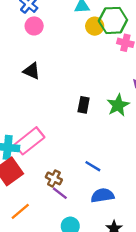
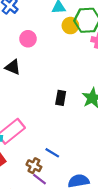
pink circle: (34, 26) -> (28, 39), moved
blue line: (93, 166) -> (52, 153), moved

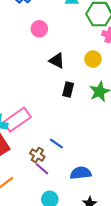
yellow circle: (70, 26) -> (93, 59), moved
black triangle: (13, 67) -> (57, 61), moved

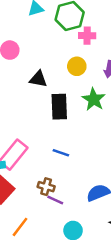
black rectangle: (68, 89) -> (59, 107), size x1.5
blue line: (56, 143) -> (61, 153), moved

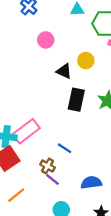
yellow circle: (77, 66) -> (86, 61), moved
blue line: (61, 153) -> (65, 148), moved

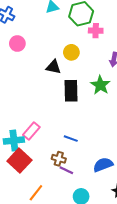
pink circle: (46, 40) -> (17, 44), moved
pink rectangle: (26, 131) -> (31, 131), size x0.7

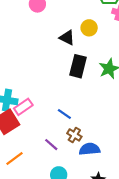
pink rectangle: (31, 131) -> (23, 107), moved
brown cross: (59, 159) -> (74, 135), moved

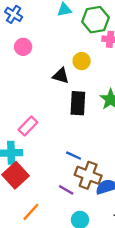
pink rectangle: (23, 107) -> (28, 126), moved
brown cross: (74, 135) -> (88, 175), size x1.6

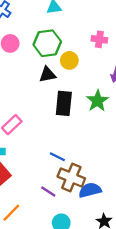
green hexagon: (95, 20) -> (47, 43), moved
black triangle: (61, 76) -> (47, 75), turned -30

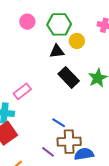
black rectangle: (64, 103) -> (69, 77), turned -55
brown cross: (71, 177) -> (69, 142), turned -30

